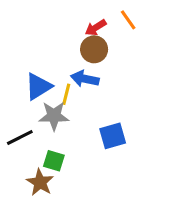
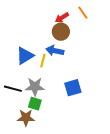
gray star: (54, 116) -> (35, 87), moved
black line: (20, 138) -> (13, 89), turned 42
brown star: (40, 182) -> (26, 118), turned -30

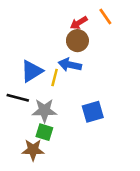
black line: (13, 89) -> (18, 98), moved

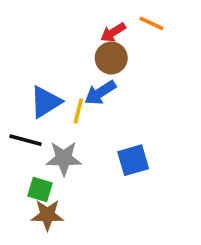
orange line: (105, 17) -> (151, 23), turned -30
blue arrow: (70, 65) -> (100, 93), turned -45
green square: (44, 132) -> (40, 189), moved

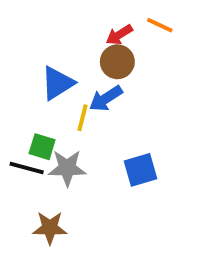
blue triangle: (46, 102) -> (57, 83), moved
black line: (25, 140) -> (27, 168), moved
green square: (40, 189) -> (42, 147), moved

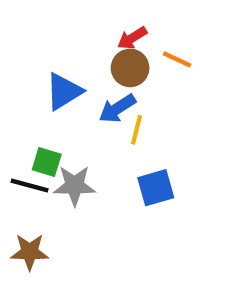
orange line: (160, 25) -> (177, 59), moved
yellow line: (83, 118) -> (136, 130), moved
brown star: (50, 228) -> (30, 252), moved

